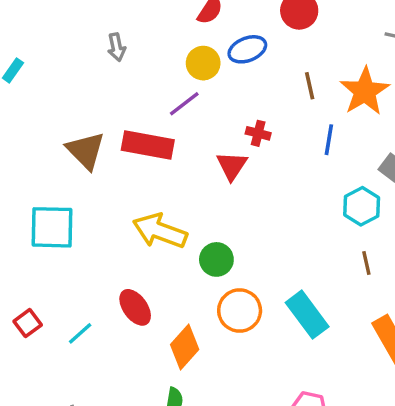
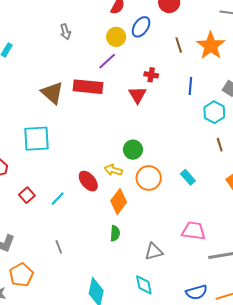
blue ellipse: (247, 49) -> (141, 27), turned -30
blue line: (329, 140) -> (190, 86), moved
yellow arrow: (160, 231) -> (113, 170), moved, size x0.6
cyan rectangle: (307, 315) -> (188, 177), size x0.6

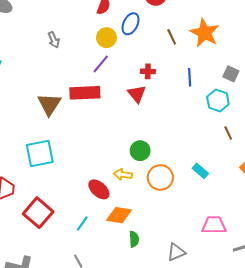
brown triangle: (52, 93) -> (49, 104), turned 30
red square: (27, 195) -> (38, 213), size x1.8
cyan line: (58, 199) -> (82, 224), moved
orange diamond: (119, 202) -> (119, 215), moved, turned 70

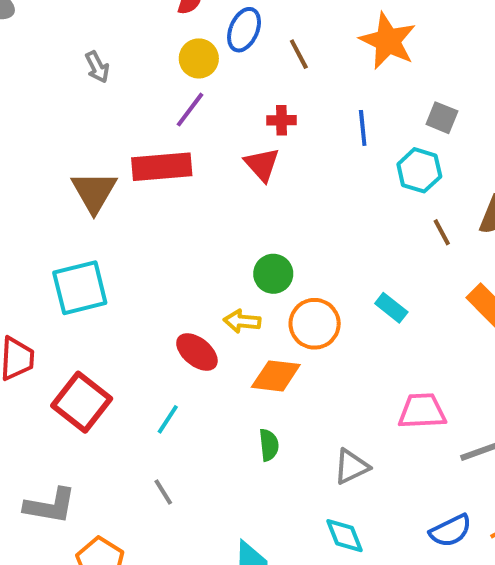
brown line: (172, 37) -> (299, 54), moved
orange diamond: (119, 215) -> (276, 376), moved

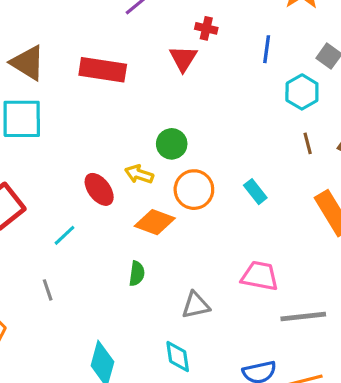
red rectangle: (162, 167) -> (103, 70), moved
brown triangle: (94, 192) -> (28, 63), moved, turned -42

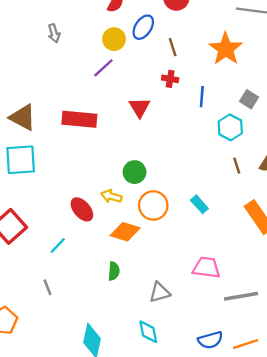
red cross: (206, 28) -> (170, 79), moved

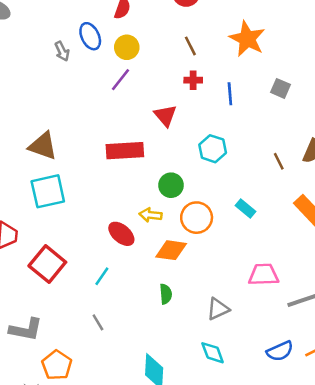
blue ellipse: (143, 27) -> (90, 36), moved, turned -50
red rectangle: (79, 119) -> (125, 151), moved
cyan hexagon: (230, 127) -> (213, 149), moved

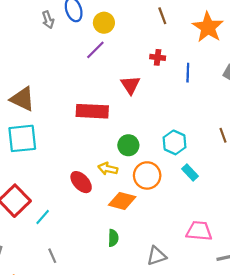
brown line: (190, 46) -> (162, 16), moved
cyan hexagon: (213, 149) -> (175, 142), moved
cyan line: (102, 276) -> (43, 217), moved

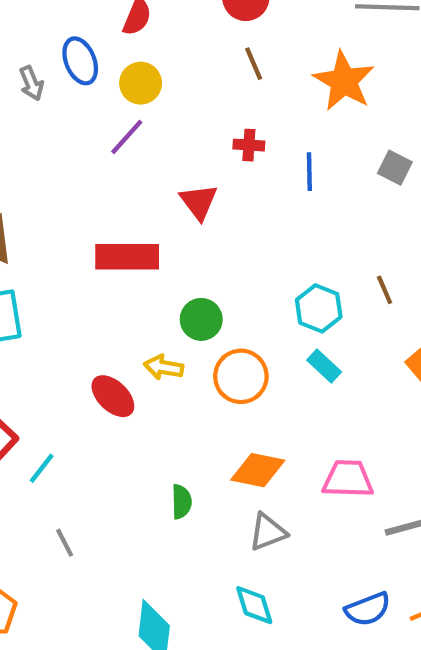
cyan hexagon: (175, 142) -> (319, 308), moved
orange diamond: (122, 201) -> (258, 470), moved

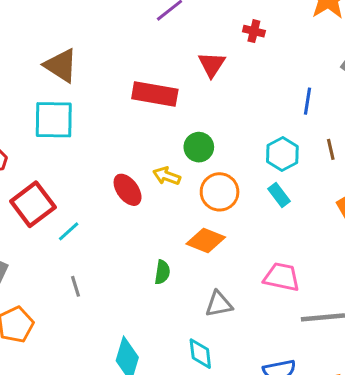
blue line: (309, 172) -> (308, 101), moved
orange diamond: (258, 470) -> (206, 241), moved

